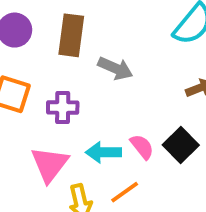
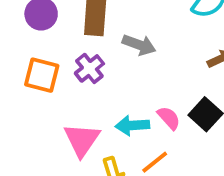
purple cross: (63, 108) -> (89, 68), moved, turned -36

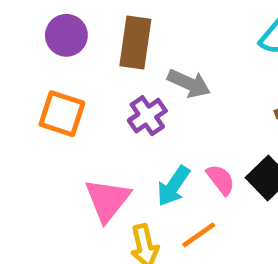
purple cross: (89, 68) -> (147, 116), moved
cyan arrow: (132, 125) -> (173, 186), turned -56

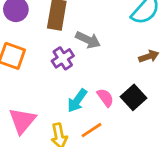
pink triangle: (107, 200) -> (22, 121), moved

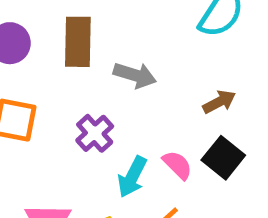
brown arrow: (149, 56) -> (219, 102), moved
purple cross: (63, 58) -> (95, 133), moved

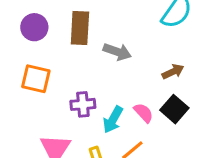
purple cross: (95, 133) -> (83, 104), moved, turned 35

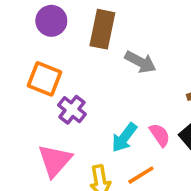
purple cross: (83, 104) -> (72, 110), moved, turned 35

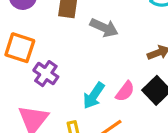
pink semicircle: (160, 135) -> (125, 91), turned 75

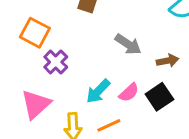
gray arrow: (104, 28) -> (128, 44), moved

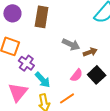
brown arrow: (168, 61) -> (90, 52), moved
cyan arrow: (98, 91) -> (43, 80), moved, turned -78

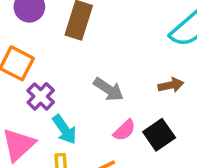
gray arrow: (71, 44) -> (109, 89), moved
brown arrow: (90, 52) -> (171, 85), moved

